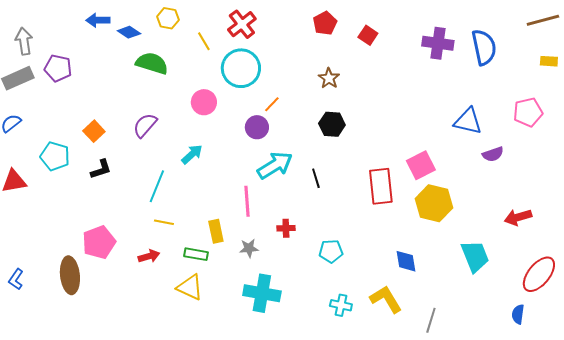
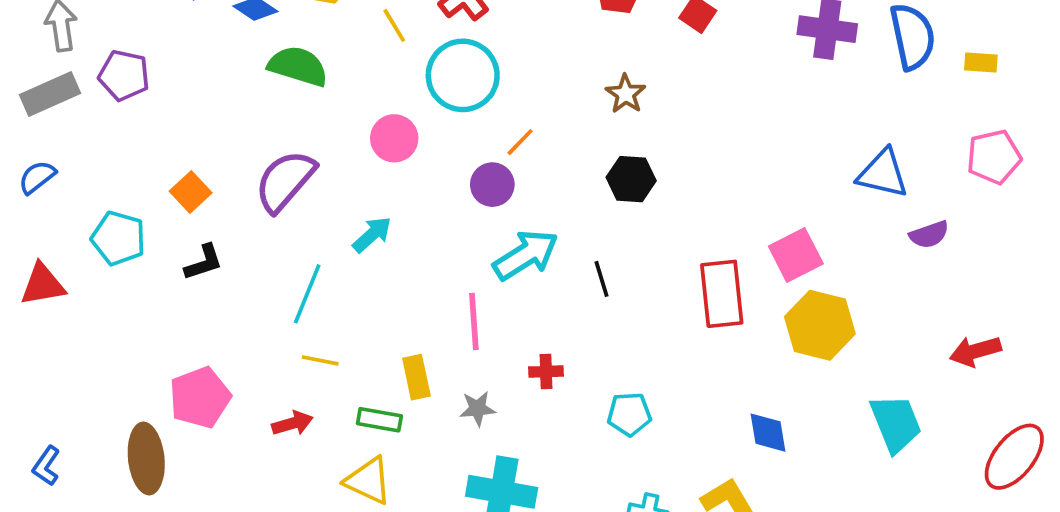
yellow rectangle: (549, 61) -> (981, 62), moved
purple semicircle: (145, 125) -> (285, 181), size x1.4

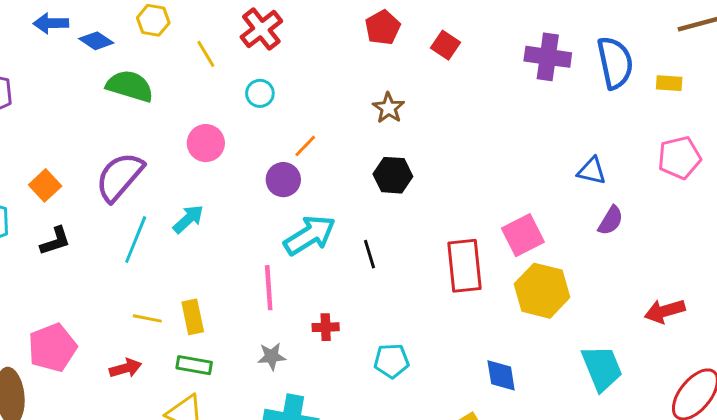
cyan circle: (463, 75) -> (260, 93), size x0.5
blue triangle: (883, 173) -> (592, 171), size x0.7
purple semicircle: (929, 235) -> (611, 221), moved, turned -40
cyan line: (307, 294) -> (136, 240), moved
yellow rectangle: (416, 377) -> (193, 317), moved

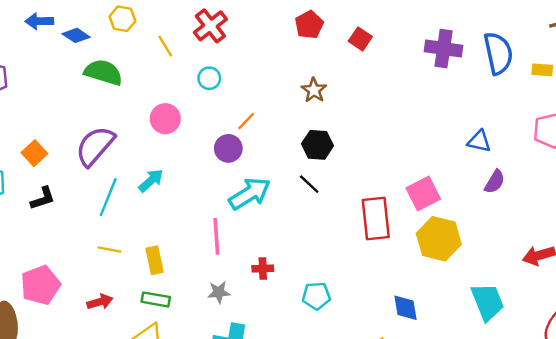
black line: (370, 254) -> (309, 184), moved, turned -30
yellow line: (147, 318) -> (109, 249), moved

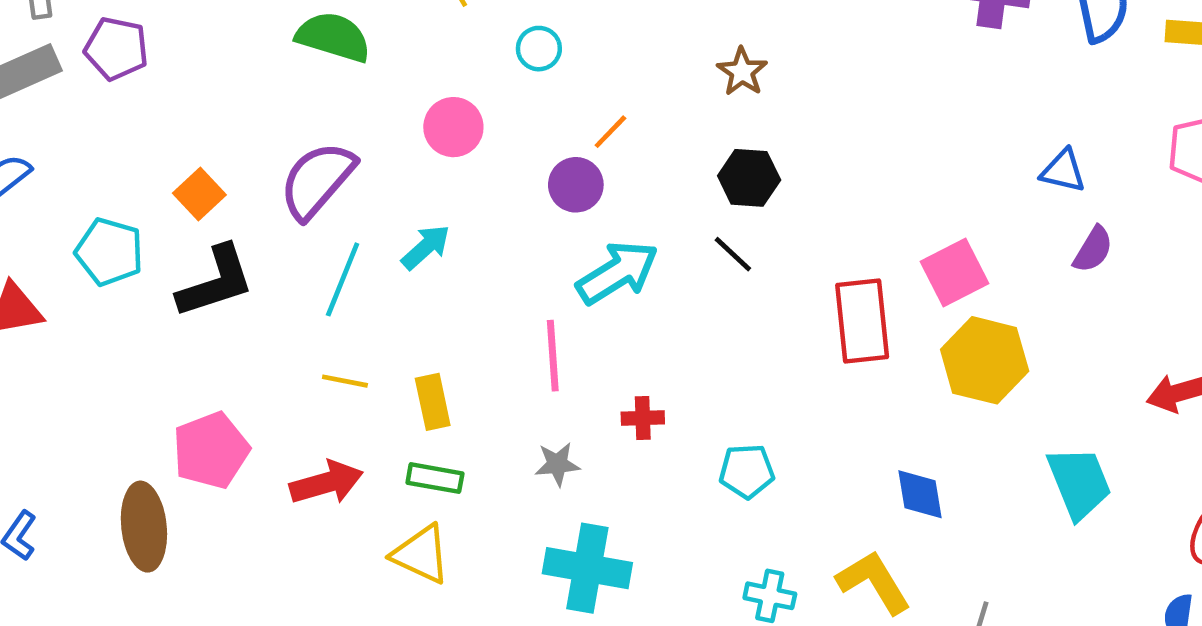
black L-shape: (43, 198) -> (216, 282), size x1.6
red arrow: (100, 302) -> (326, 483), size x1.4

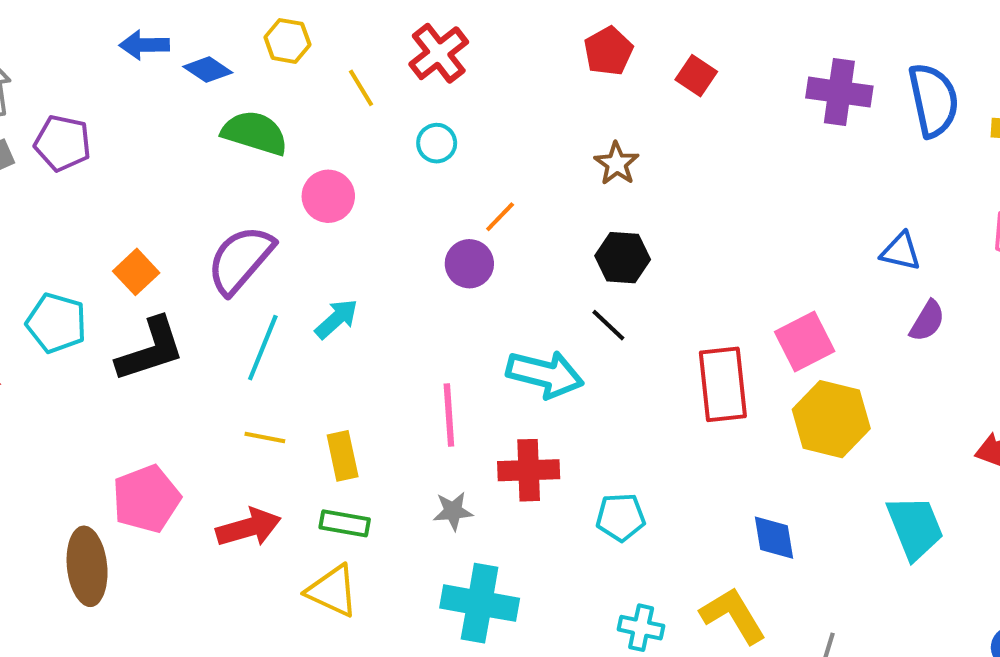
pink circle: (453, 127) -> (328, 196), moved
cyan arrow: (617, 273) -> (545, 374), moved, turned 46
red cross: (643, 418) -> (529, 470), size x1.6

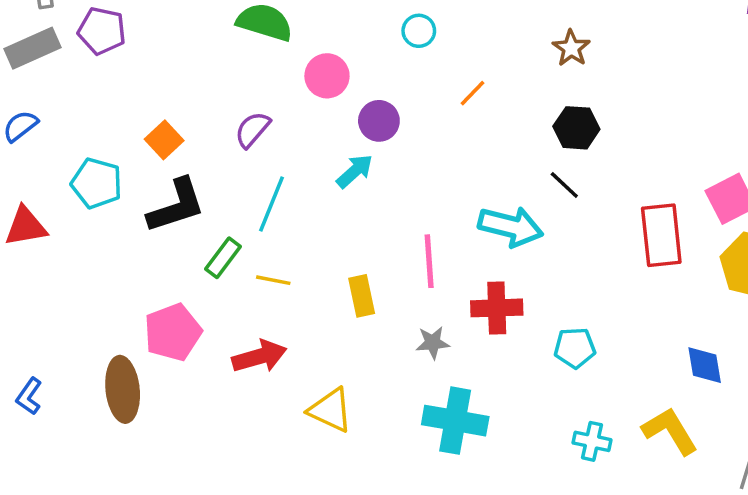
purple semicircle: (240, 260) -> (253, 130), size x0.6
purple circle: (469, 264) -> (379, 121), moved
cyan arrow: (336, 319) -> (355, 171), moved
yellow rectangle: (343, 456) -> (362, 296), moved
green rectangle: (345, 523) -> (223, 258), moved, turned -63

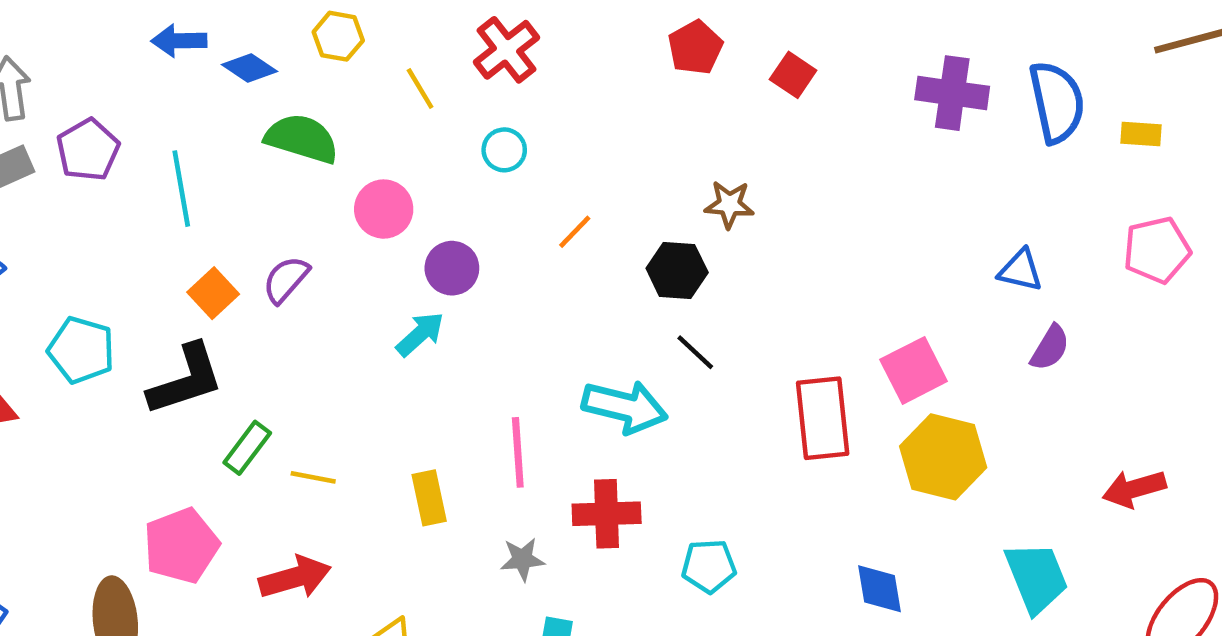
purple pentagon: (102, 31) -> (88, 150), turned 30
brown star: (571, 48) -> (729, 204), moved, turned -30
black hexagon: (576, 128) -> (677, 270), moved
orange square: (164, 140) -> (213, 293), moved
cyan line: (272, 204) -> (181, 189), moved, turned -32

